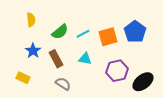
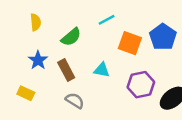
cyan line: (83, 34) -> (107, 20), moved
orange square: (108, 37) -> (130, 43), turned 36

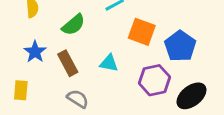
blue pentagon: (163, 37) -> (180, 46), moved
yellow rectangle: (26, 93) -> (21, 90), turned 70

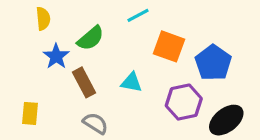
blue star: (35, 52) -> (56, 56), moved

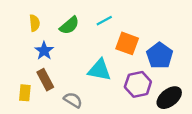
green semicircle: (91, 38) -> (69, 25), moved
brown rectangle: (84, 82) -> (45, 80), moved
cyan triangle: (131, 82) -> (99, 70), size x1.5

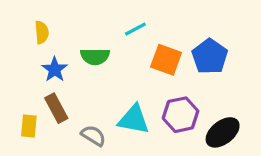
green semicircle: (69, 25) -> (95, 57), moved, turned 40
blue pentagon: (160, 56) -> (210, 57), moved
cyan triangle: (99, 70) -> (134, 120), moved

